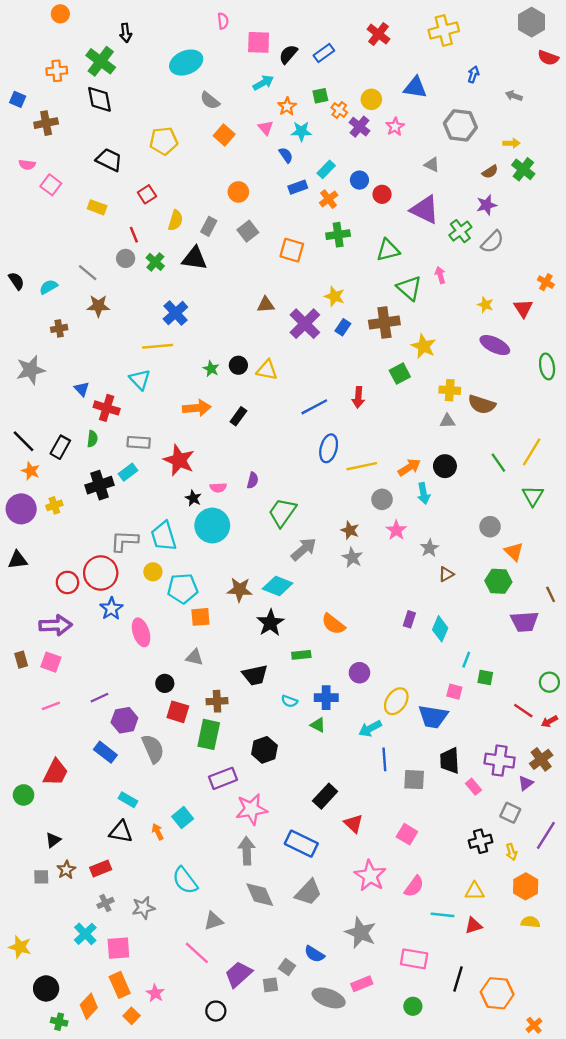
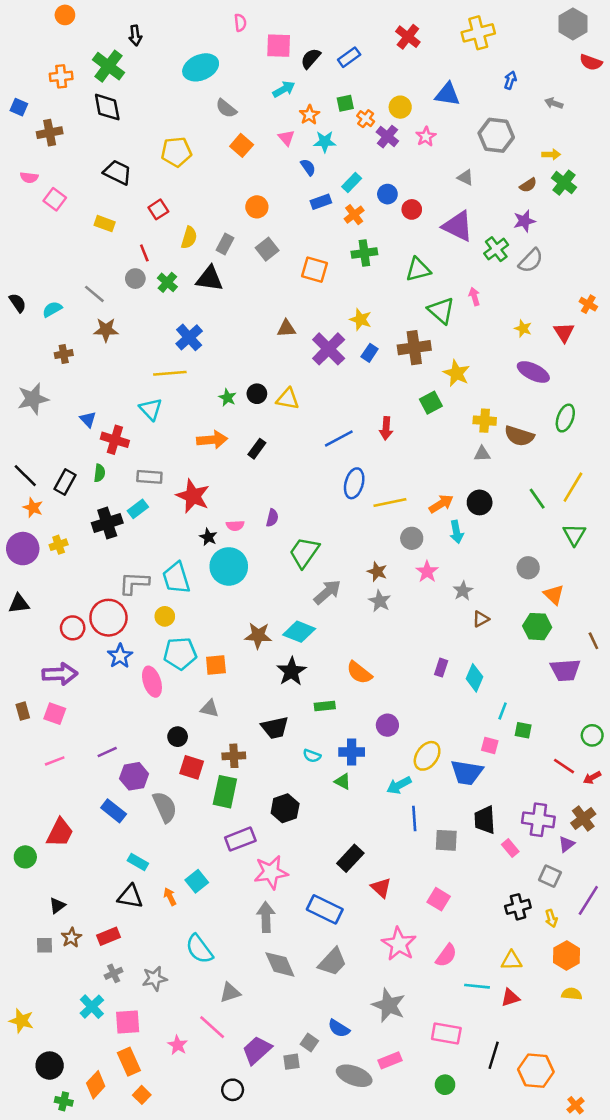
green ellipse: (547, 366) -> (565, 418), moved, turned 30
cyan pentagon: (183, 588) -> (180, 653), moved
pink star: (155, 993) -> (178, 1045), moved

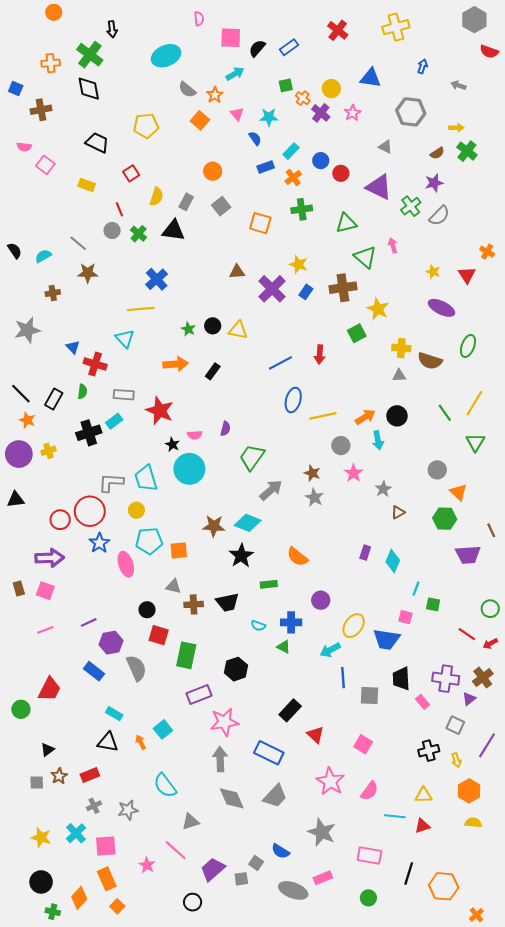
orange star: (309, 115) -> (215, 95), moved
brown cross: (234, 756) -> (194, 604), moved
yellow star: (21, 1021) -> (41, 837), moved

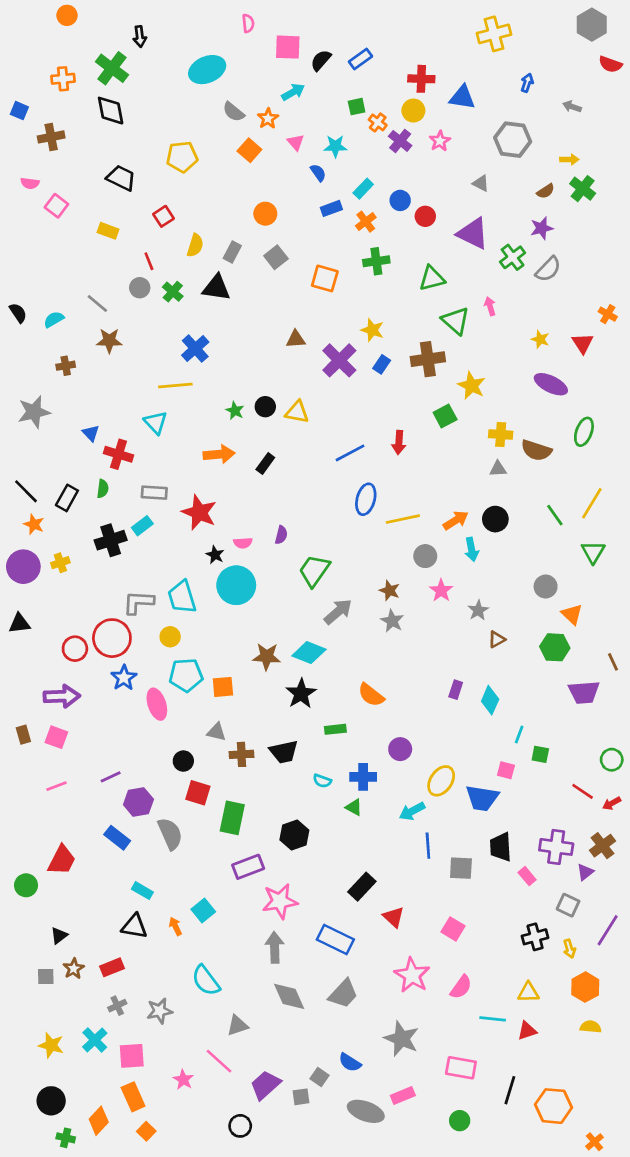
red cross: (338, 30) -> (421, 79), moved, turned -36

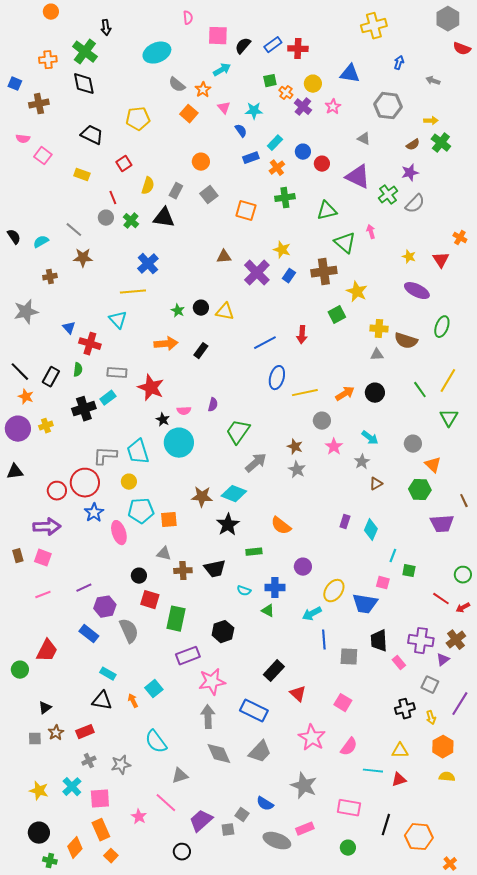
red cross: (421, 79) -> (298, 49), moved
cyan arrow: (472, 549) -> (370, 438), moved, turned -42

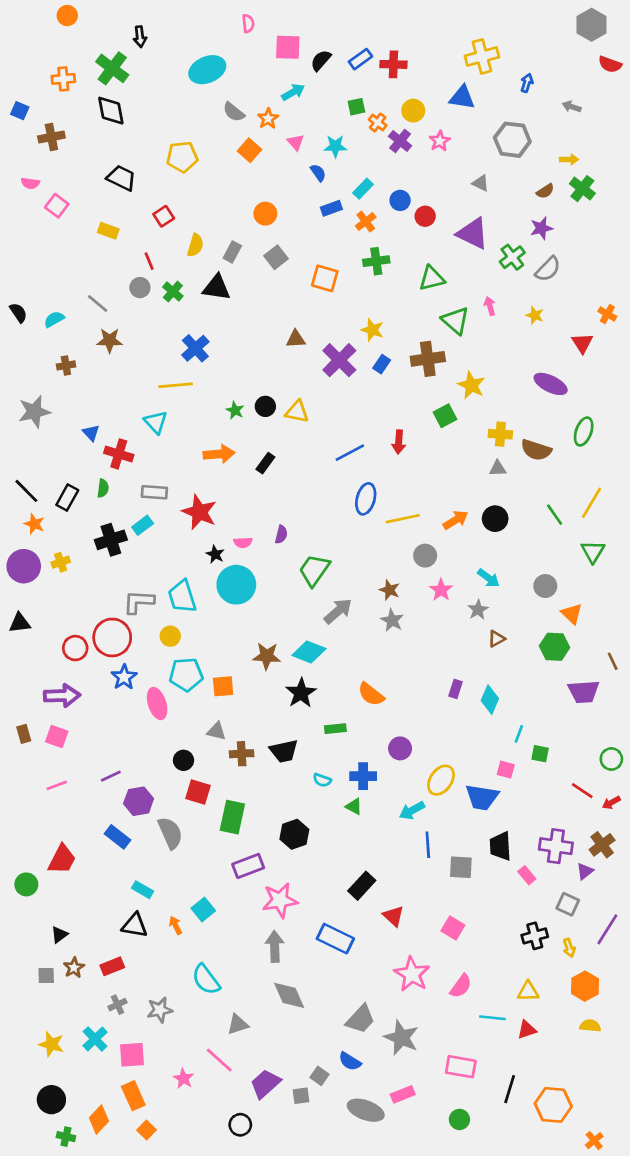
yellow cross: (374, 26) -> (482, 56), moved
yellow star: (409, 257) -> (535, 315), moved
gray trapezoid: (260, 752) -> (360, 1019), moved

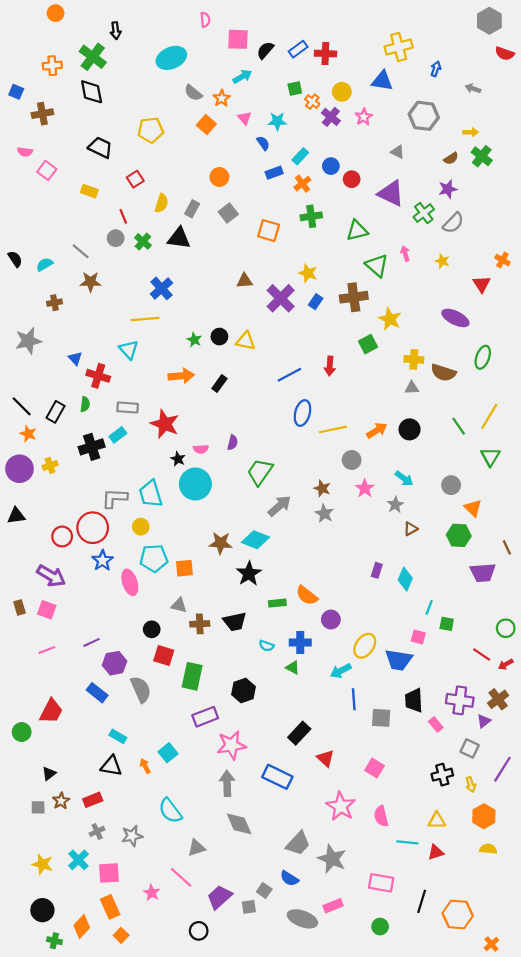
orange semicircle: (371, 694) -> (307, 595), moved
purple arrow: (62, 696) -> (51, 576), turned 32
pink semicircle: (461, 986) -> (381, 816), turned 130

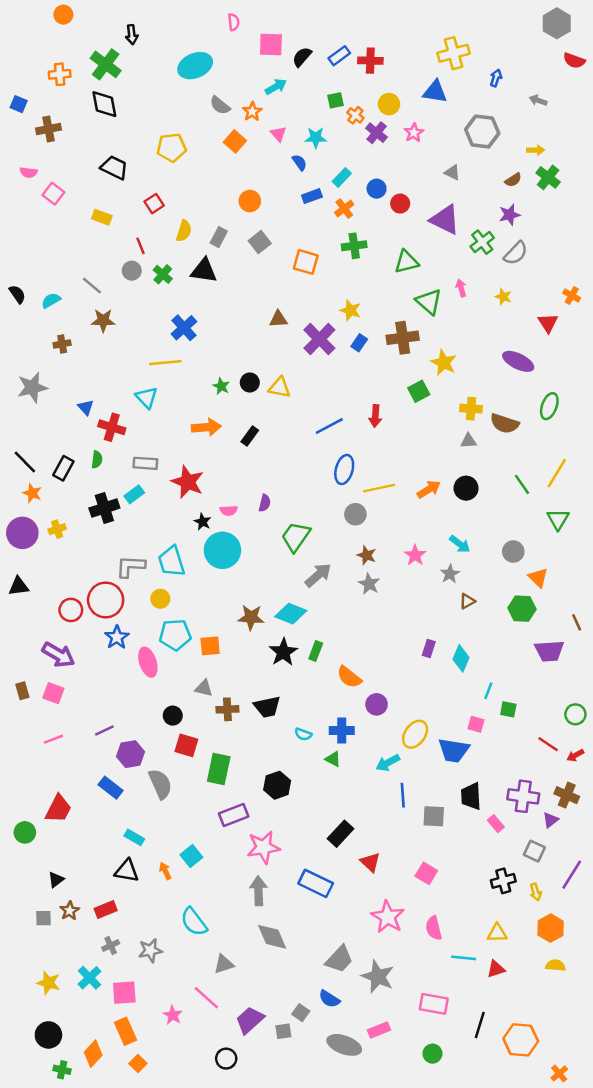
gray circle: (352, 460) -> (355, 514), moved
green rectangle: (277, 603) -> (316, 651), moved, turned -63
brown cross: (498, 699) -> (567, 795), turned -30

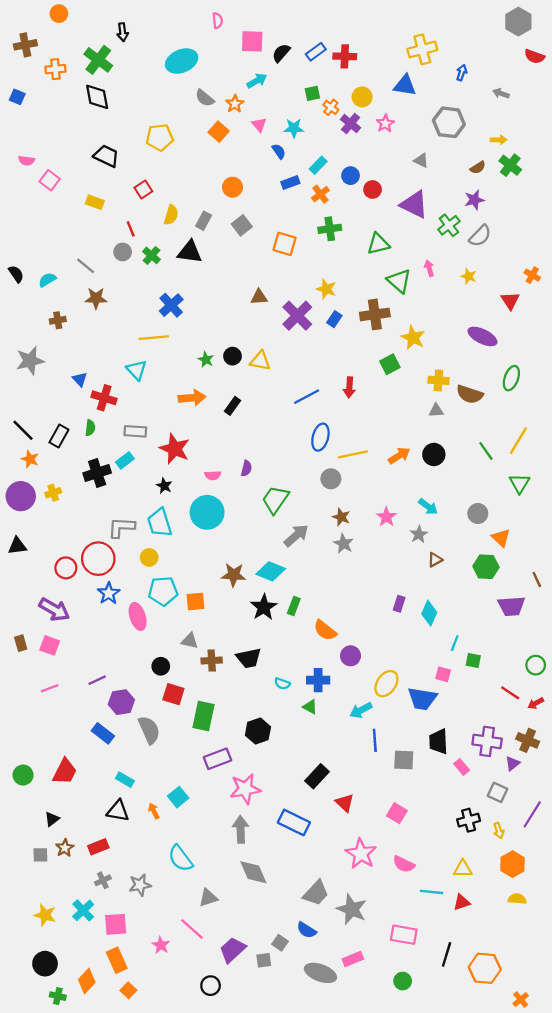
brown cross: (48, 129) -> (25, 45), moved
black star: (203, 522) -> (164, 486), moved
red trapezoid: (58, 809) -> (65, 772), moved
pink semicircle: (434, 928) -> (404, 864), turned -50

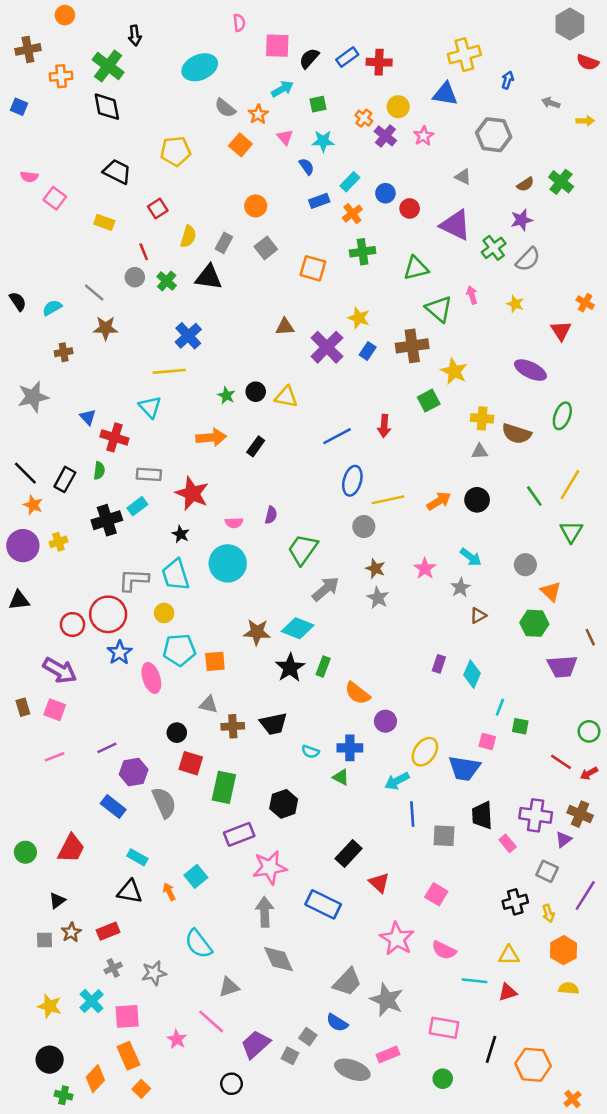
green square: (312, 93) -> (318, 104), moved
yellow arrow: (499, 140) -> (585, 121), moved
gray square: (264, 960) -> (290, 1056), turned 35

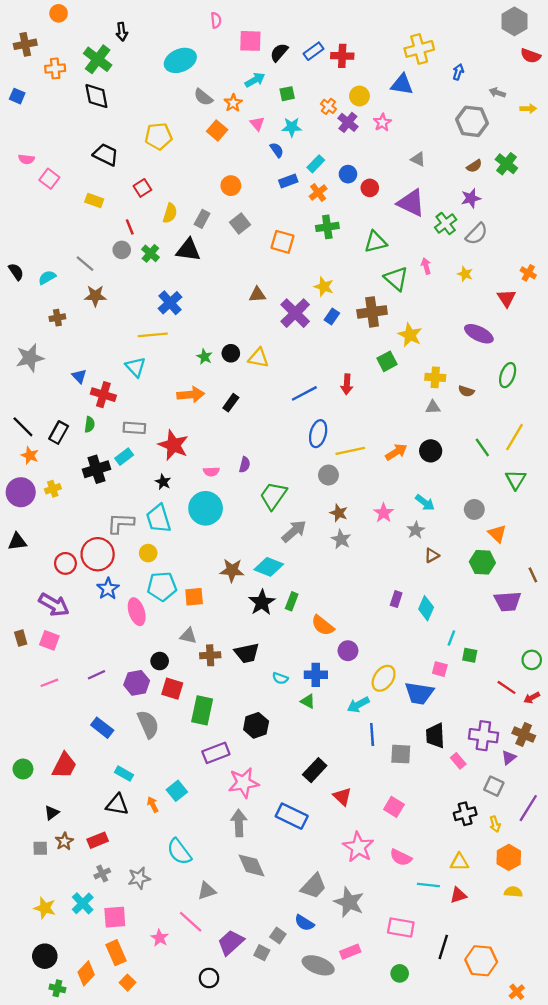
gray hexagon: (494, 135) -> (472, 121), moved
brown semicircle: (516, 434) -> (466, 391), size x0.6
purple hexagon: (134, 772) -> (137, 683), moved

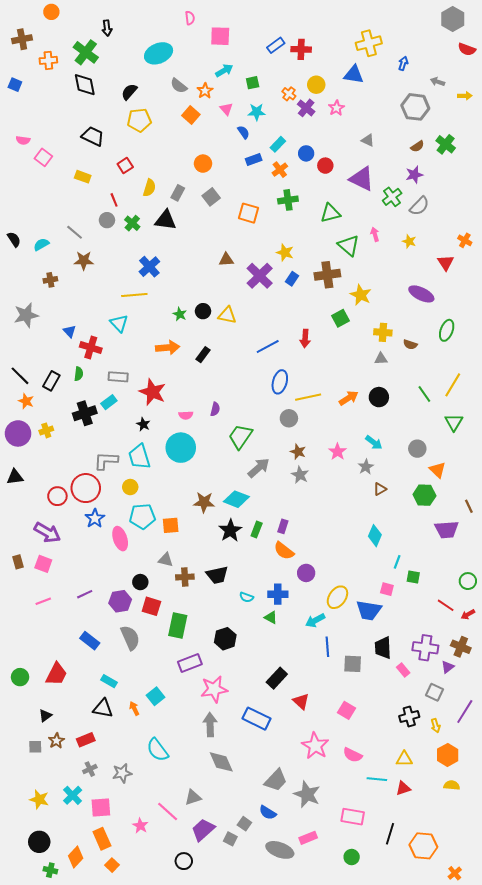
black semicircle: (279, 52) -> (129, 92), moved
purple rectangle: (396, 599) -> (283, 526), moved
gray triangle: (207, 891) -> (193, 797), moved

